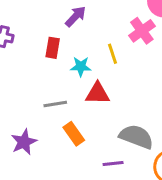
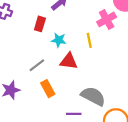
yellow line: (112, 54) -> (89, 40), moved
gray line: (55, 104) -> (37, 65), turned -35

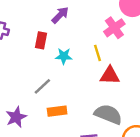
red triangle: (69, 61) -> (110, 75), moved
orange rectangle: (48, 89) -> (57, 111), turned -63

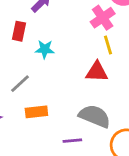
yellow line: (98, 53) -> (108, 45), moved

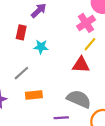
yellow line: (108, 45) -> (90, 44), turned 56

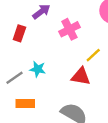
pink cross: (86, 23) -> (69, 29), moved
cyan star: (41, 47) -> (38, 69), moved

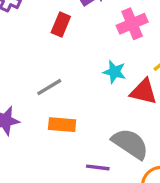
cyan star: (38, 69) -> (114, 72), moved

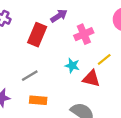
red rectangle: (61, 24) -> (37, 35), size x1.5

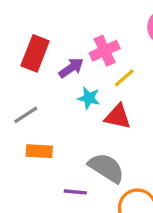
purple arrow: (59, 16) -> (71, 68), moved
yellow line: (104, 59) -> (124, 78), moved

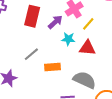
orange rectangle: (39, 151) -> (52, 67), moved

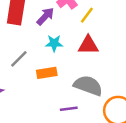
cyan star: (68, 39) -> (54, 43), moved

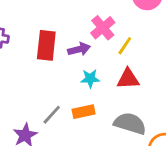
purple arrow: (45, 16) -> (79, 49), turned 36
gray line: (19, 59) -> (52, 115), moved

